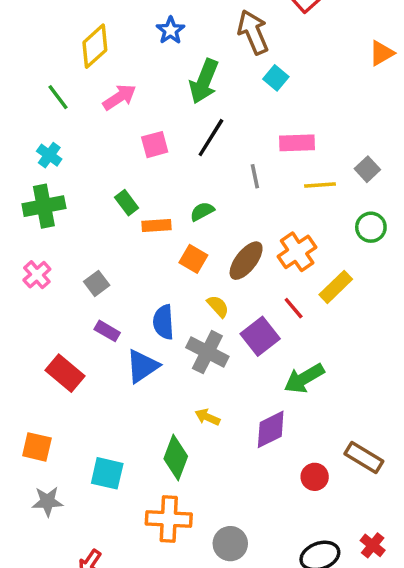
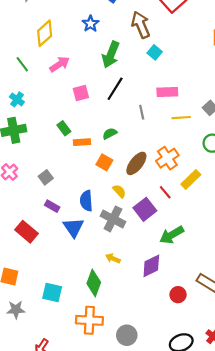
blue triangle: (142, 366) -> (73, 227), turned -30

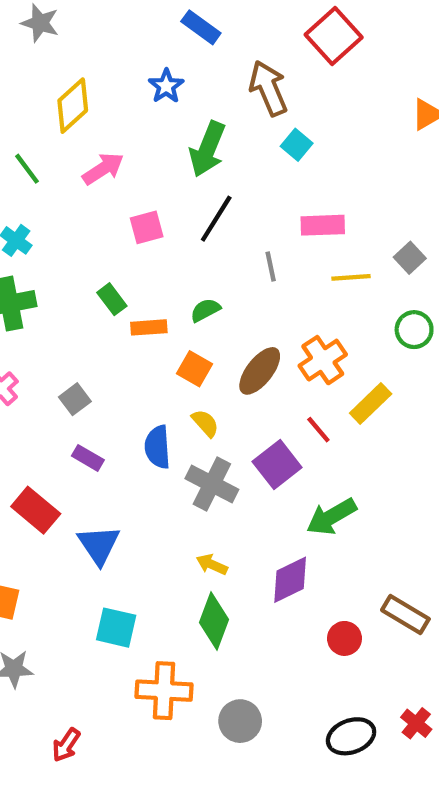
yellow semicircle: (119, 191) -> (205, 423), moved
blue triangle: (73, 227) -> (99, 545), moved
green diamond: (94, 283) -> (214, 621), moved
cyan square: (52, 293) -> (116, 628), moved

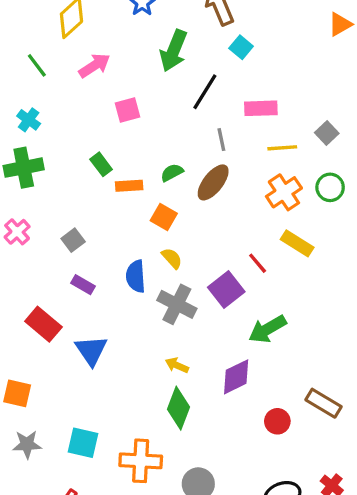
black line: (216, 219) -> (205, 92), moved
orange cross: (323, 360) -> (284, 192), moved
brown ellipse: (260, 371) -> (213, 182), moved
yellow rectangle: (371, 404) -> (297, 243), turned 76
cyan square: (116, 628) -> (83, 443), moved

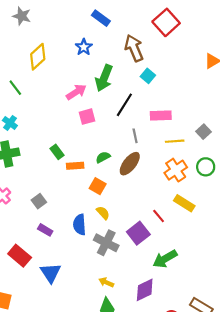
pink arrow: (94, 65) -> (76, 92), moved
pink square: (127, 110) -> (87, 117), moved

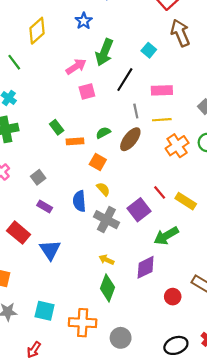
brown arrow: (134, 48) -> (180, 33), moved
yellow line: (175, 141) -> (162, 120), moved
yellow rectangle: (184, 203) -> (186, 201), moved

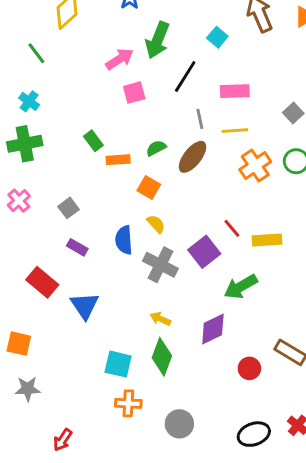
yellow rectangle: (186, 201) -> (267, 240), turned -36
cyan square: (45, 311) -> (118, 364), moved
orange cross: (83, 323) -> (128, 403), size x0.7

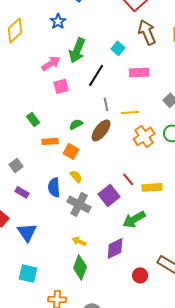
pink rectangle: (235, 91) -> (139, 72), moved
orange rectangle: (118, 160) -> (50, 141), moved
cyan square: (118, 364) -> (28, 273), moved

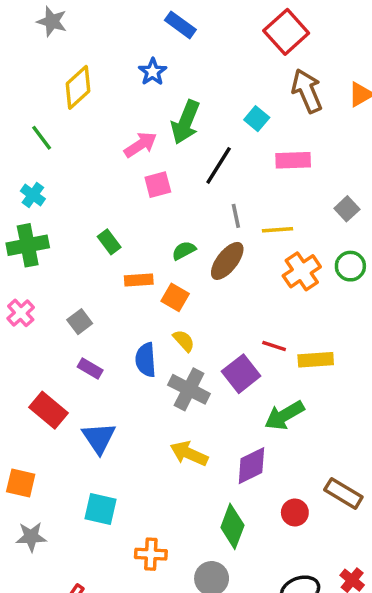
red line: (128, 179) -> (274, 346), turned -32
yellow arrow: (79, 241) -> (189, 454), size x1.5
green diamond: (80, 267) -> (232, 526), moved

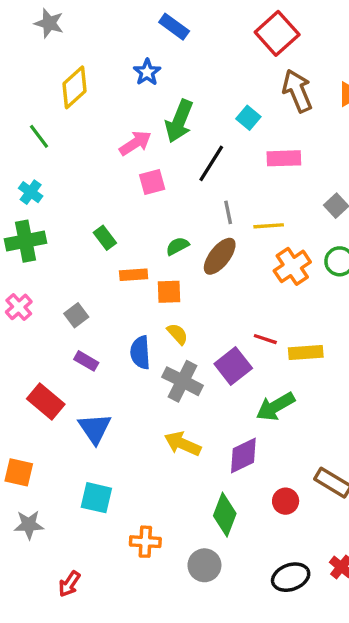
orange square: (175, 297) -> (169, 292), turned -32

